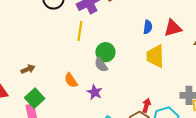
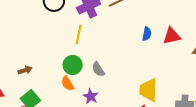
green circle: (105, 52) -> (73, 65), moved
yellow trapezoid: (155, 56) -> (149, 90), moved

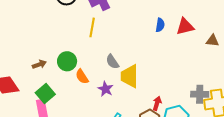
green circle: (73, 65) -> (67, 61), moved
yellow trapezoid: (149, 90) -> (130, 76), moved

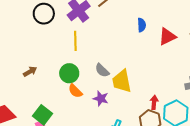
red triangle: (185, 27) -> (167, 37), moved
green circle: (67, 61) -> (69, 73), moved
brown arrow: (39, 64) -> (30, 71), moved

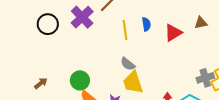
yellow line: (75, 41) -> (125, 30), moved
gray semicircle: (102, 70) -> (128, 64), moved

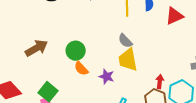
brown arrow: (41, 83) -> (36, 48), size x1.6

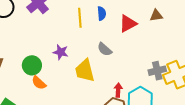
gray semicircle: (125, 41) -> (105, 49), moved
purple star: (107, 77) -> (61, 52), moved

